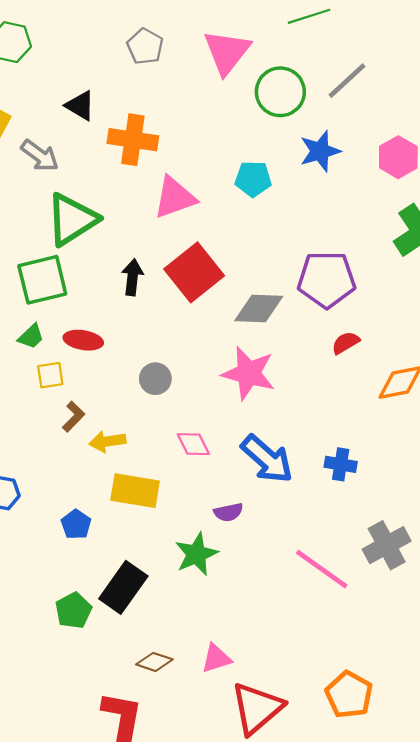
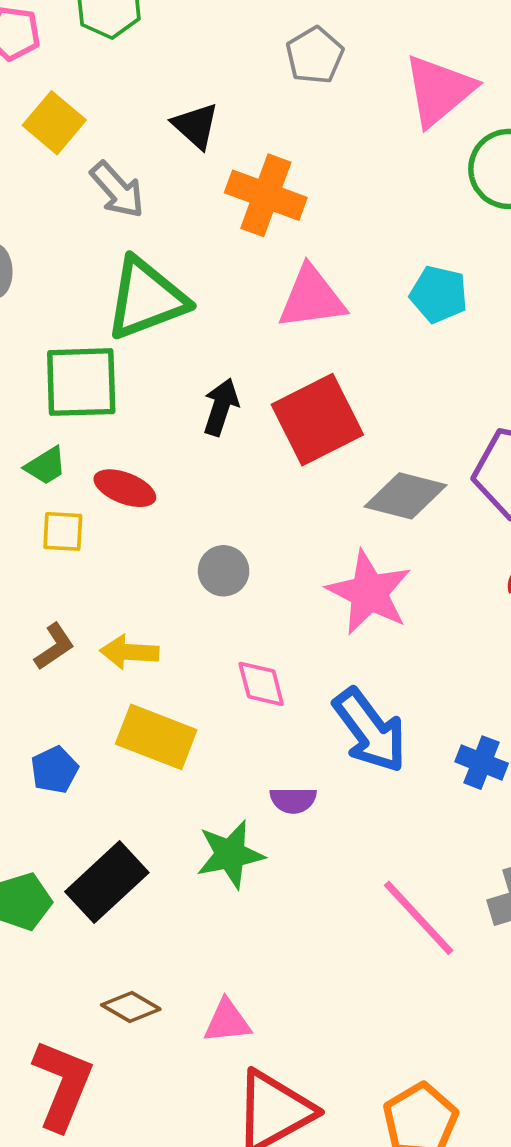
brown L-shape: (73, 417) -> (54, 647), moved

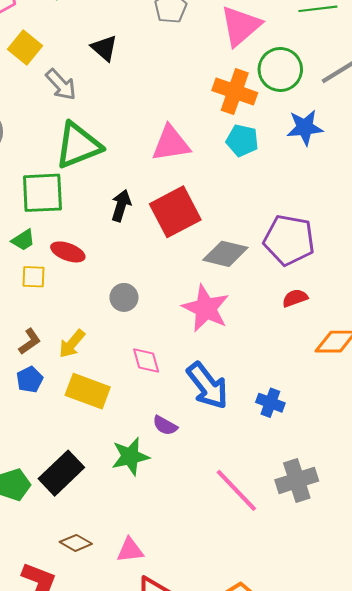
orange cross: (266, 195) -> (235, 92), moved
yellow arrow: (129, 652) -> (72, 344), turned -52
blue pentagon: (55, 770) -> (30, 380), moved
purple semicircle: (293, 800) -> (165, 425), turned 30

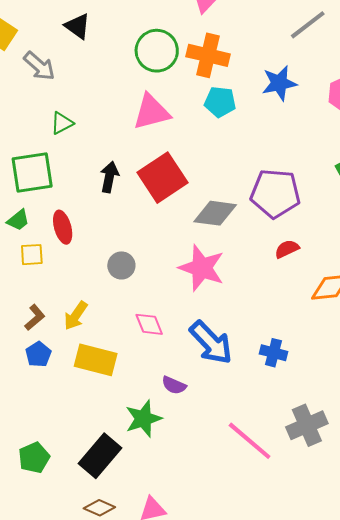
green circle: (280, 69) -> (157, 51), moved
green triangle: (78, 145) -> (62, 123), size x0.5
red ellipse: (68, 252) -> (63, 227), turned 60
black rectangle: (61, 473) -> (100, 456), moved

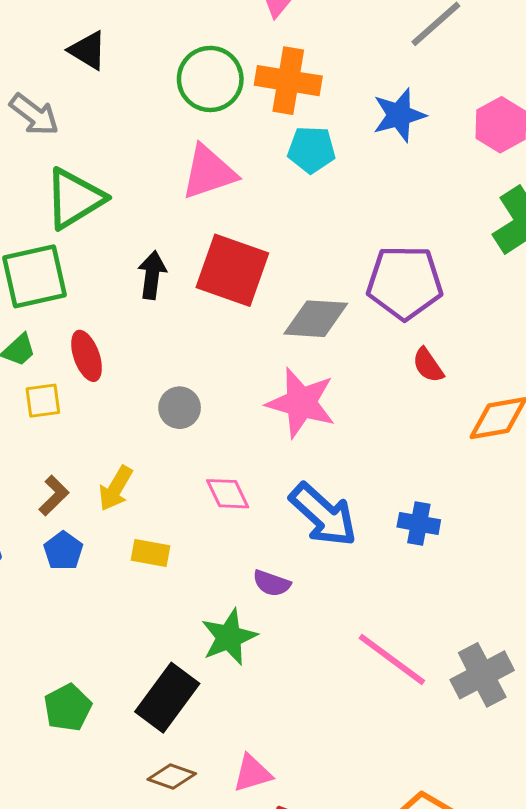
green triangle: (62, 123) -> (74, 199), size x1.8
red square: (162, 178) -> (232, 270), turned -33
red semicircle: (287, 249) -> (428, 365), turned -95
yellow rectangle: (96, 360) -> (151, 553), size x0.6
gray cross: (307, 425) -> (482, 675), moved

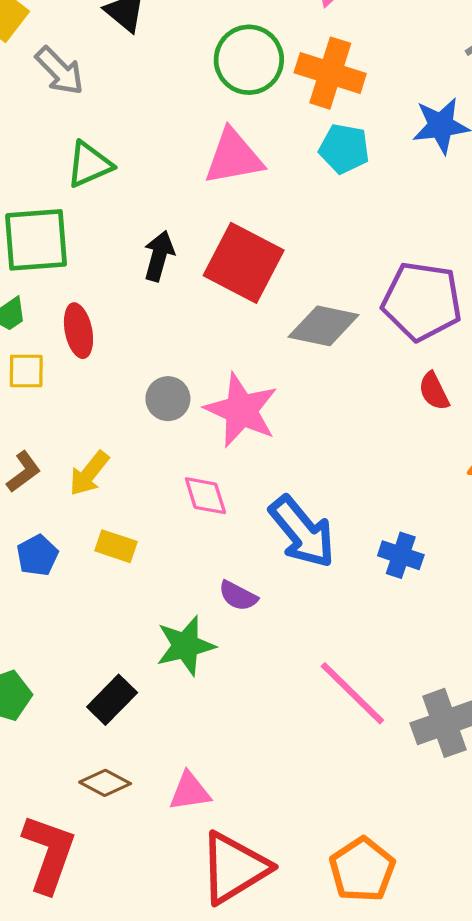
green triangle: (74, 199) -> (89, 164), size x0.7
pink star: (301, 403) -> (241, 410), moved
blue pentagon: (63, 551) -> (37, 555), moved
black rectangle: (167, 698) -> (112, 700), size x0.7

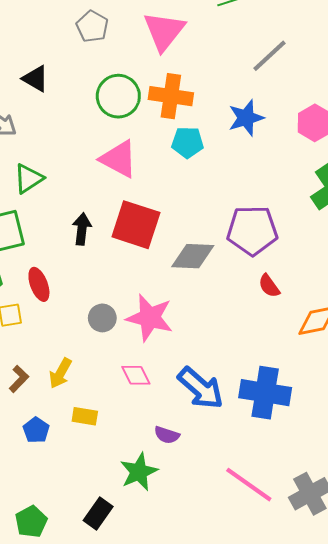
pink triangle: (234, 157) -> (119, 159), turned 48
blue cross: (401, 555) -> (265, 393), size x1.8

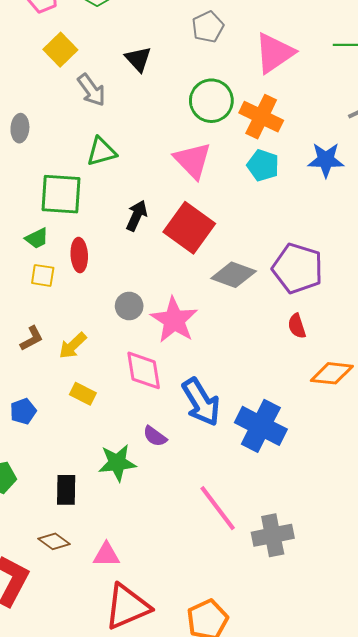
pink diamond: (136, 375) -> (144, 370), size x1.4
blue pentagon: (36, 430) -> (23, 411), moved
black rectangle: (98, 513) -> (66, 490), turned -52

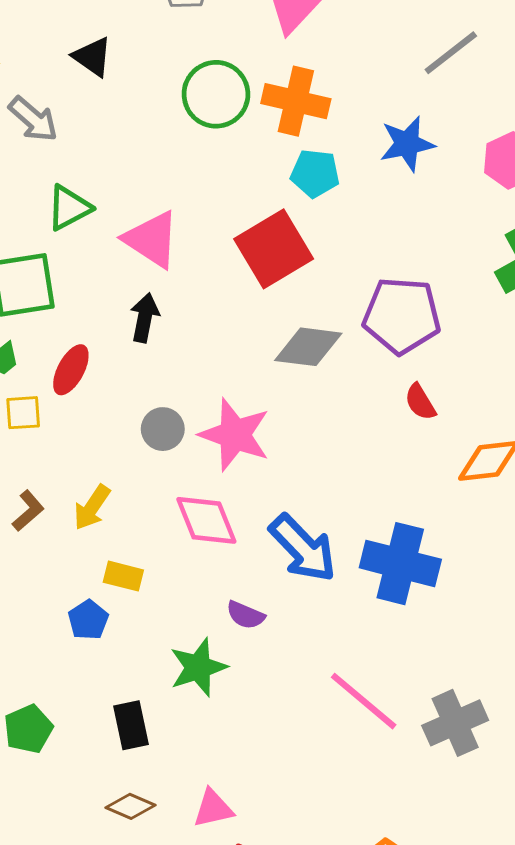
pink triangle: (193, 160) -> (152, 239), moved
black arrow: (137, 216) -> (145, 318), moved
red square: (189, 228) -> (274, 249), moved, turned 36
red ellipse: (79, 255) -> (71, 370), turned 44
blue pentagon: (23, 411) -> (88, 620), moved

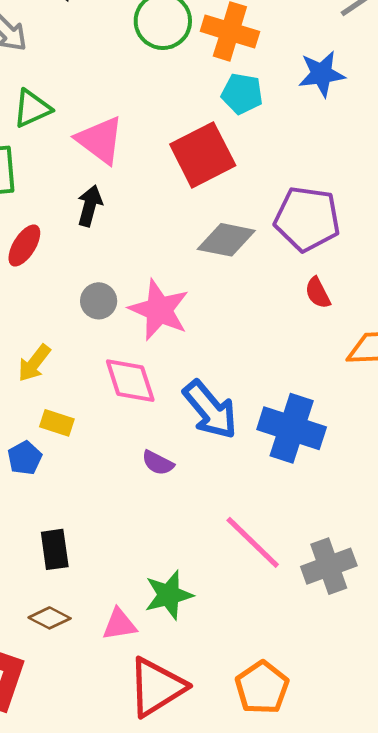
green star: (198, 667) -> (169, 595), moved

